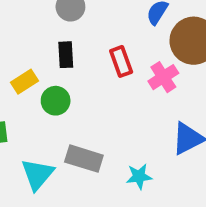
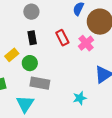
gray rectangle: (84, 159) -> (40, 83), moved

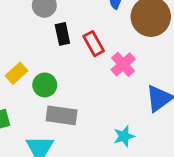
black rectangle: (32, 38) -> (62, 34), moved
pink cross: (86, 43) -> (123, 64), moved

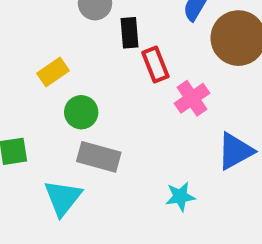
black rectangle: (62, 34) -> (129, 33), moved
yellow rectangle: (16, 73) -> (53, 72), moved

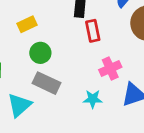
pink cross: (192, 98) -> (110, 68), moved
cyan star: (180, 197) -> (93, 99), moved

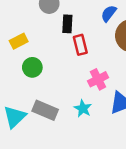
gray rectangle: (47, 83) -> (45, 110), moved
cyan star: (93, 99) -> (83, 108), turned 30

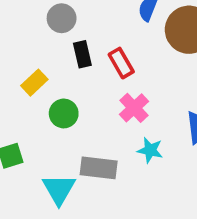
black rectangle: (67, 24) -> (82, 54), moved
pink cross: (98, 79) -> (134, 108), moved

